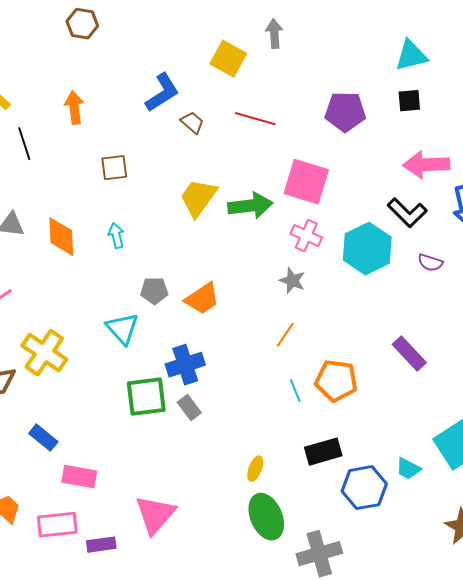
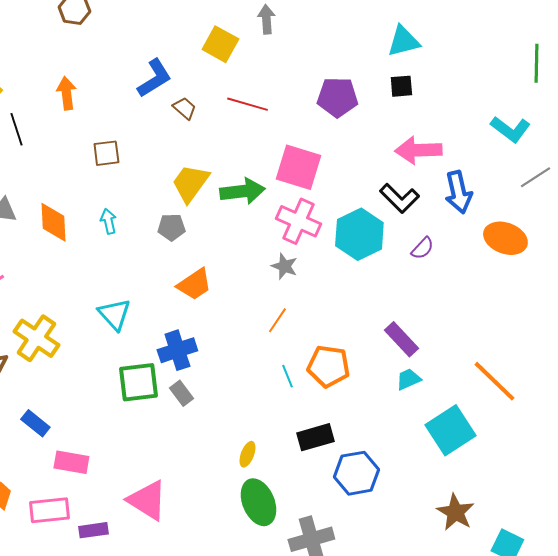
pink cross: (306, 236) -> (298, 221), size x1.4
purple semicircle: (430, 263) -> (422, 248), turned -65
gray pentagon: (154, 291) -> (171, 227), moved
cyan trapezoid: (408, 469) -> (408, 379), moved, turned 128
pink triangle: (155, 515) -> (147, 500), turned -39

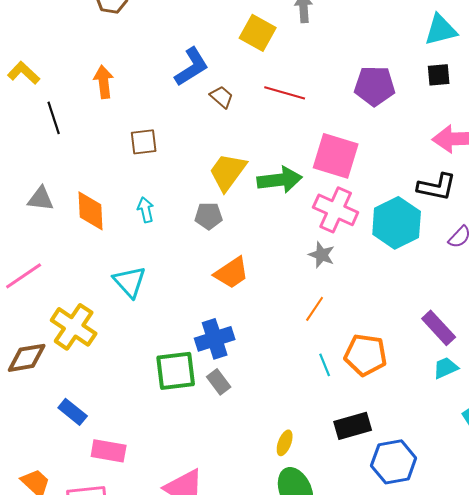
black L-shape: (399, 198) -> (437, 187), turned -33
cyan triangle: (114, 314) -> (130, 282), moved

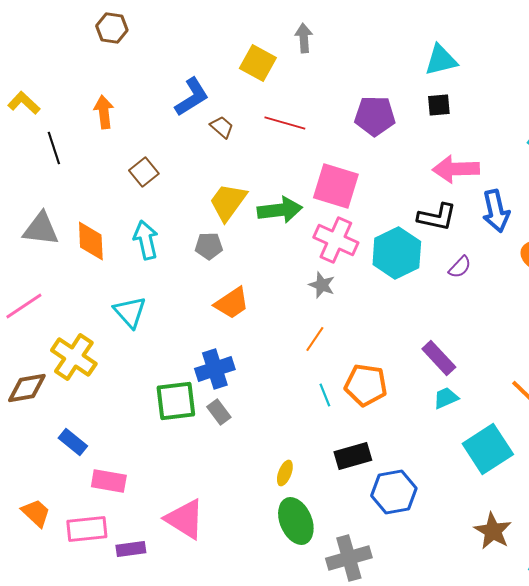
brown square: (144, 142) -> (144, 172), turned -32
gray triangle: (41, 199) -> (41, 229), size x1.4
cyan arrow: (146, 210) -> (146, 240), size x1.5

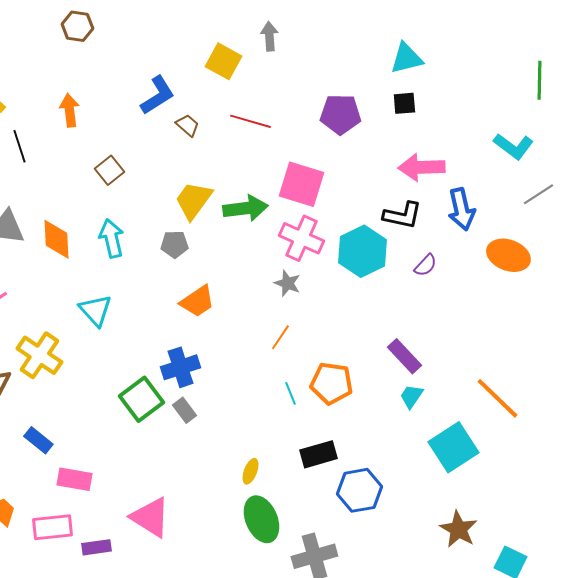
cyan trapezoid: (446, 398) -> (411, 396), turned -32
green square: (176, 401) -> (141, 399), turned -30

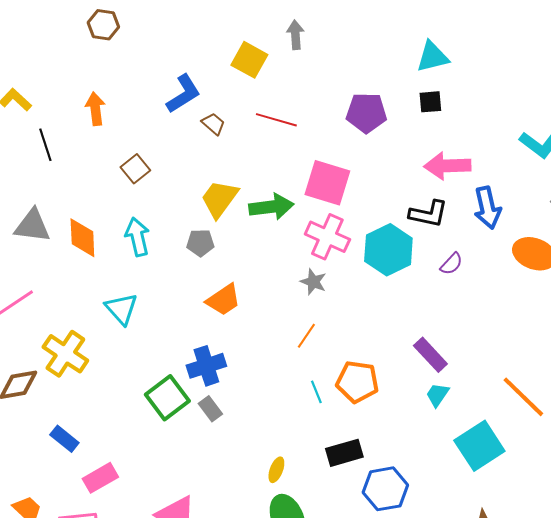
pink rectangle: (74, 479) -> (100, 478), turned -40

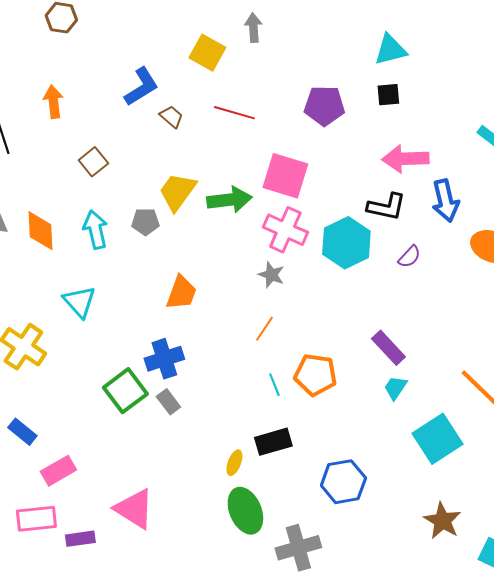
gray pentagon: (200, 243) -> (145, 222), moved
orange trapezoid: (223, 300) -> (181, 293), turned -36
black rectangle: (344, 453) -> (273, 442), moved

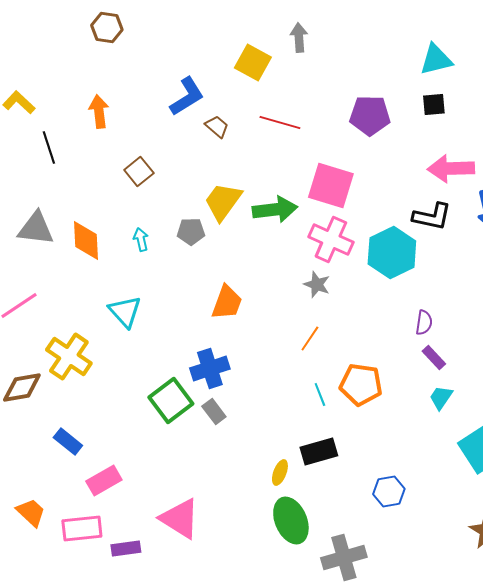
cyan arrow: (95, 230) -> (141, 240), size x0.6
purple semicircle: (409, 257) -> (424, 322), moved, turned -35
purple rectangle: (388, 348) -> (434, 358), size x0.7
blue hexagon: (343, 482) -> (389, 492), size x0.7

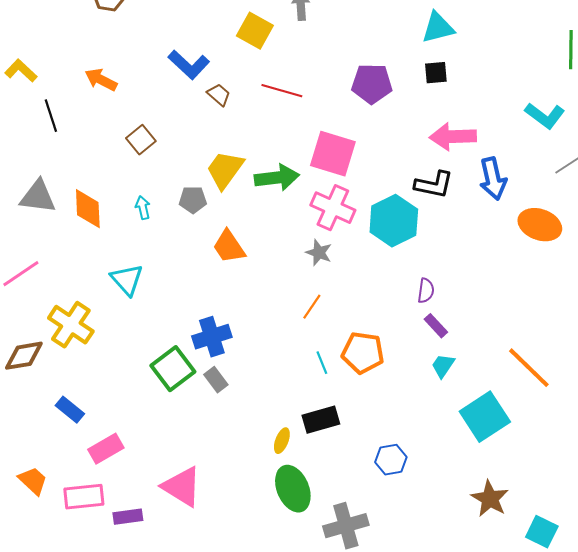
blue L-shape: (187, 96) -> (189, 65), turned 75
orange arrow: (99, 112) -> (101, 80), turned -56
orange trapezoid: (227, 302) -> (229, 247), moved, turned 126

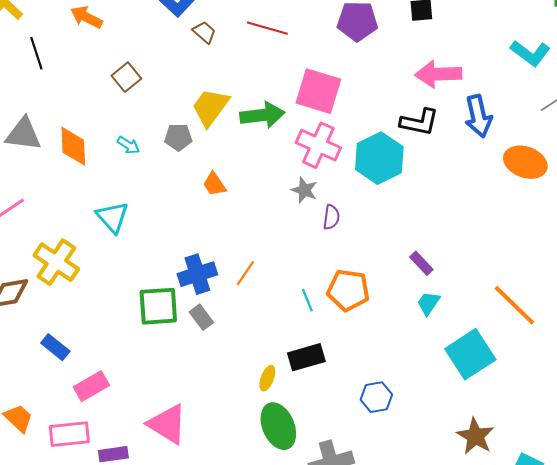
cyan arrow: (143, 208) -> (128, 145), turned 135
orange trapezoid: (229, 247) -> (214, 184), size x0.7
purple semicircle: (426, 291) -> (331, 217), moved
orange line: (312, 307) -> (245, 273), moved
green square: (173, 369) -> (158, 306), turned 33

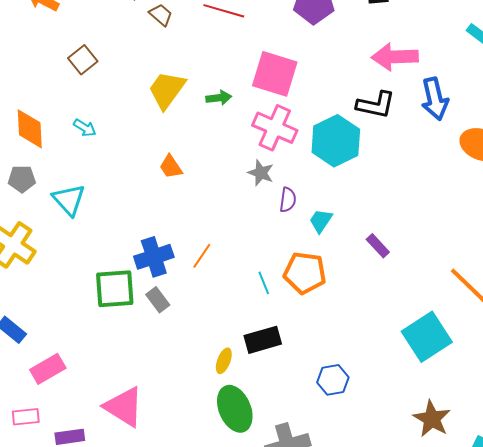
green arrow: (262, 115) -> (219, 98), size x0.6
gray pentagon: (178, 137) -> (22, 179), moved
cyan trapezoid: (428, 303) -> (321, 221), moved
pink rectangle: (69, 434) -> (26, 417), size x0.7

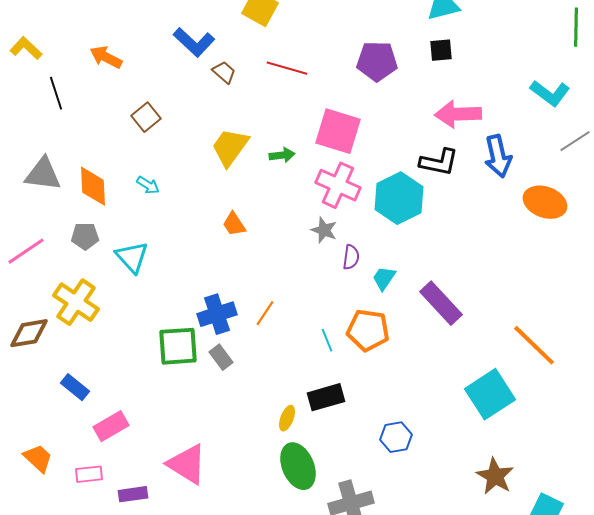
purple rectangle: (378, 246) -> (441, 303), size x1.8

